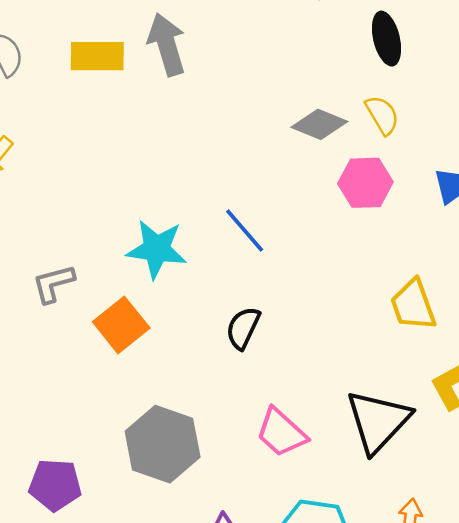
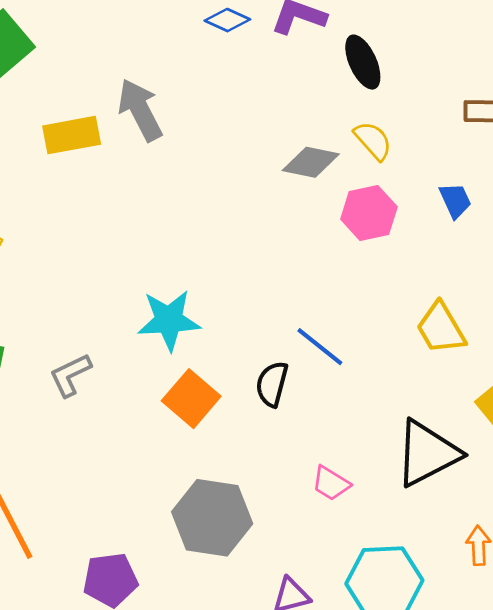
blue line: (245, 231) -> (320, 347), moved
orange square: (121, 325) -> (191, 399), moved
black triangle: (378, 421) -> (427, 453), turned 30
pink trapezoid: (281, 433) -> (331, 483), size x0.7

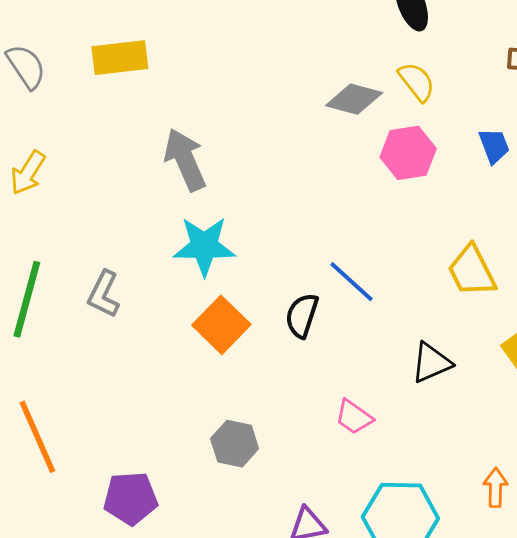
gray arrow: (140, 110) -> (185, 160), moved
gray L-shape: (70, 375) -> (104, 294), turned -42
black triangle: (427, 453) -> (431, 363), moved, size x0.6
gray hexagon: (212, 518) -> (235, 444), size x0.6

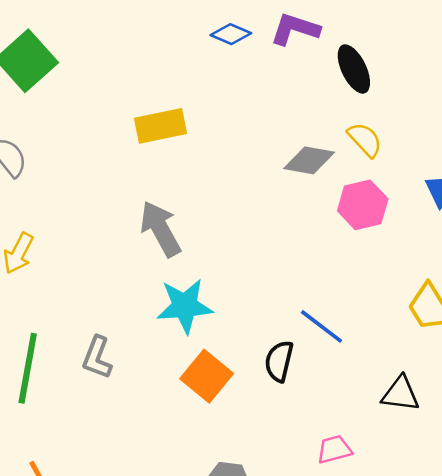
yellow rectangle: (120, 58) -> (160, 126), moved
black triangle: (431, 363) -> (400, 394), turned 36
pink trapezoid: (354, 417) -> (334, 449), turned 135

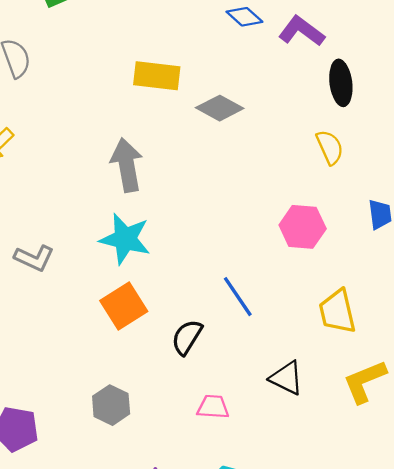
gray diamond: (309, 160) -> (220, 108), moved
pink hexagon: (363, 205) -> (303, 227), moved
gray L-shape: (97, 357) -> (34, 258), turned -105
black semicircle: (279, 361) -> (187, 337), moved

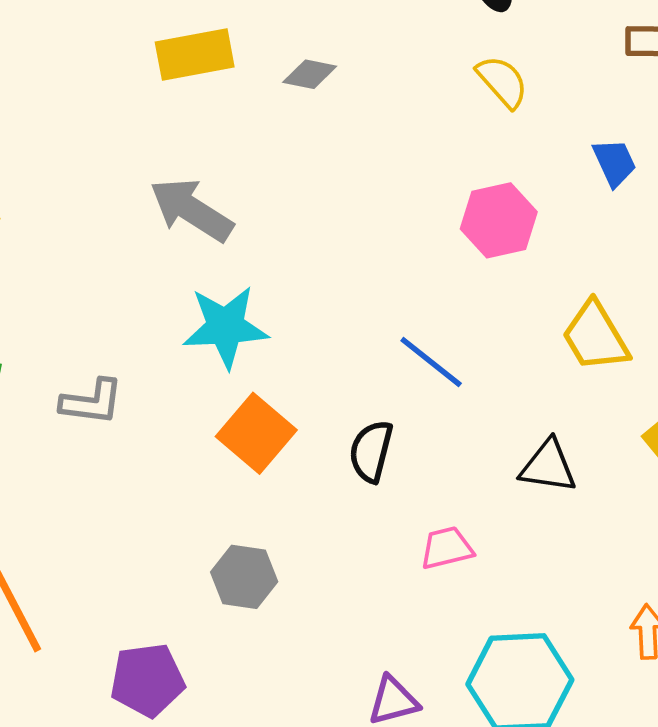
gray diamond: (220, 108) -> (310, 74), size x0.7
gray arrow: (127, 165) -> (191, 210), turned -30
gray hexagon: (111, 405) -> (244, 577), moved

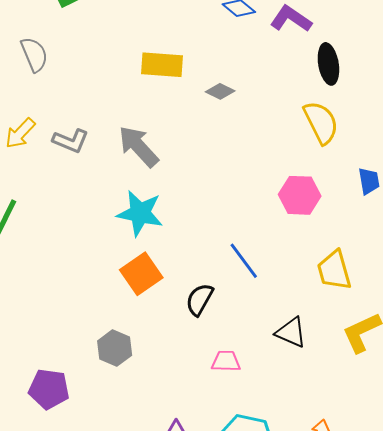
yellow semicircle: (502, 82) -> (321, 122), size x1.4
gray L-shape: (92, 402) -> (71, 141), moved

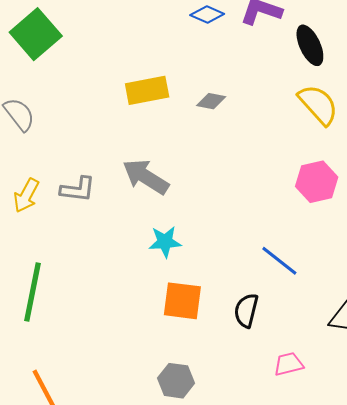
cyan star: (140, 213) -> (165, 242), size x0.7
orange square: (141, 274) -> (182, 301), turned -33

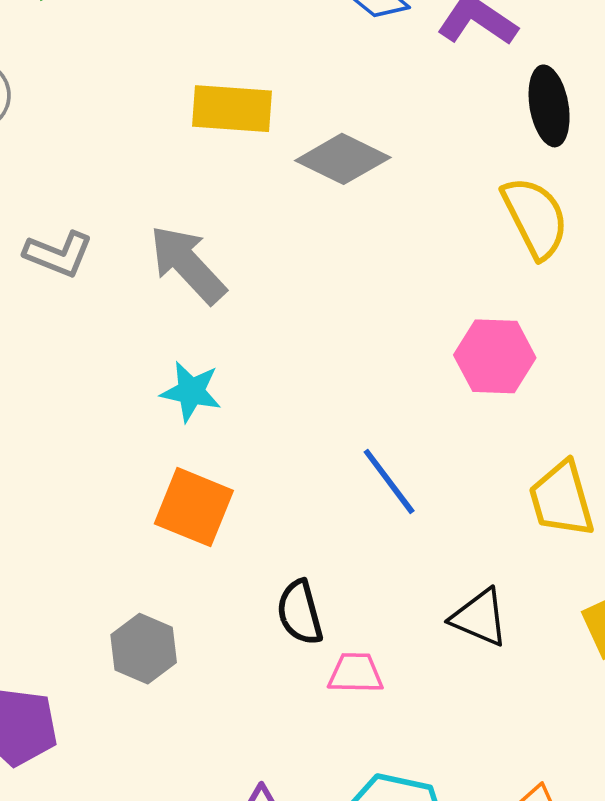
gray diamond: (211, 101) -> (343, 159), size x1.6
black semicircle: (246, 310) -> (300, 612), moved, turned -44

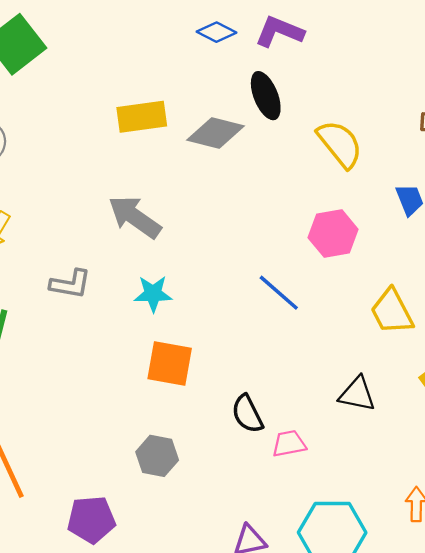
black ellipse: (549, 106) -> (266, 96), moved
gray L-shape: (58, 254) -> (70, 284), moved
blue line: (389, 481) -> (279, 293), moved

